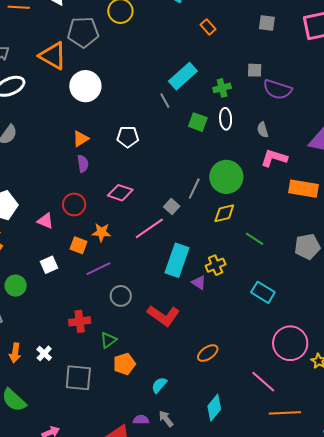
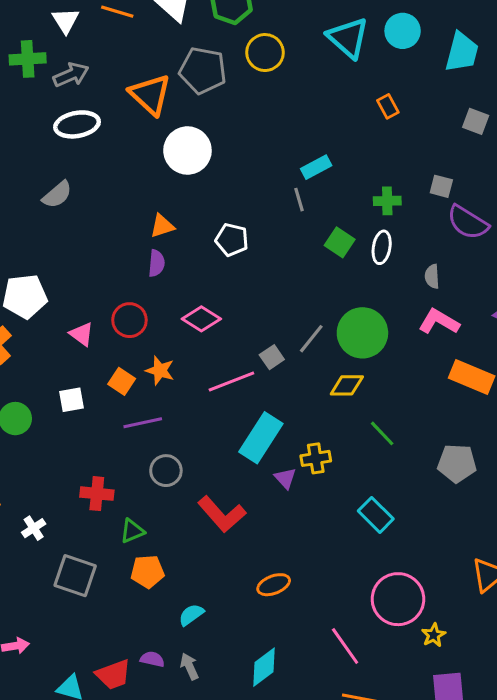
cyan rectangle: (183, 76) -> (316, 167), moved, size x0.7

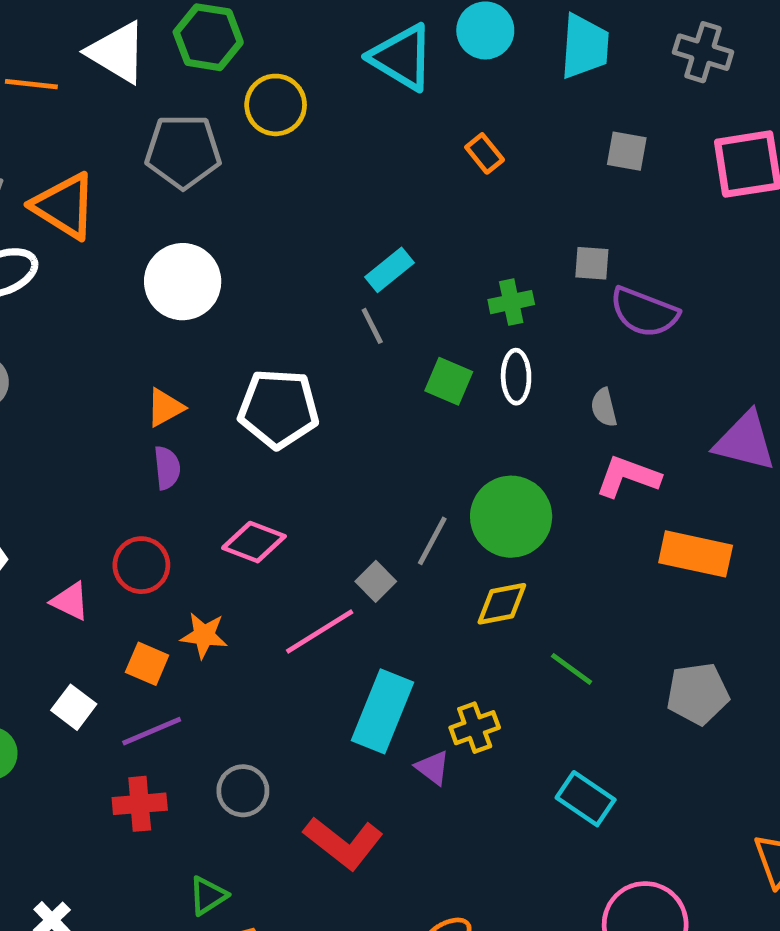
orange triangle: (150, 94) -> (64, 206), moved
white pentagon: (232, 240) -> (278, 409), size x1.5
white square: (72, 400) -> (74, 707), turned -32
purple line: (143, 423) -> (152, 731), moved
red cross: (97, 494) -> (140, 804), moved

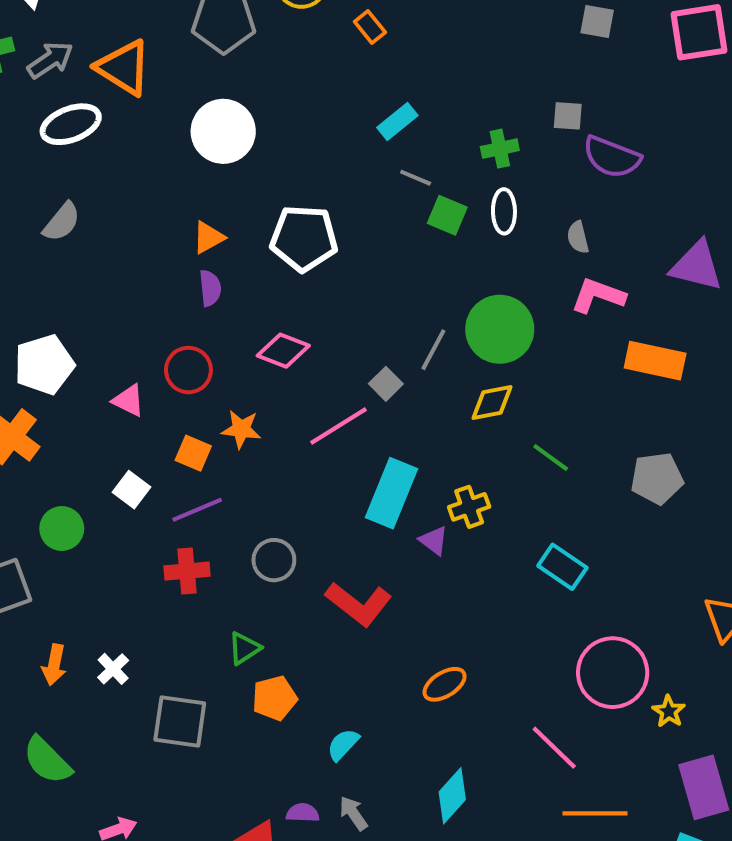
orange rectangle: (485, 153) -> (370, 27), moved
gray line: (372, 326) -> (416, 178), moved, turned -40

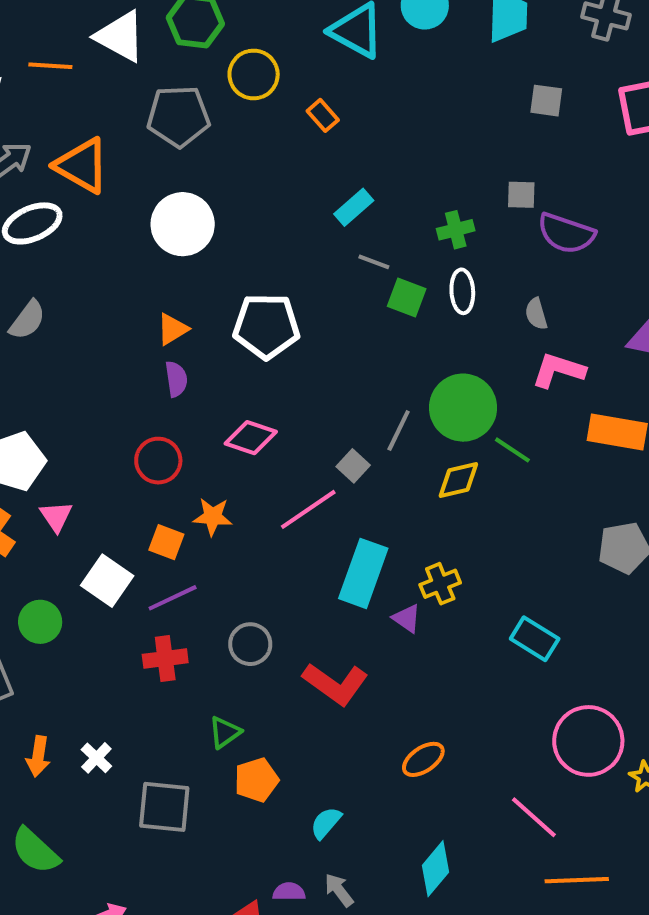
pink triangle: (129, 400) -> (56, 516), moved, turned 32
green line: (551, 457) -> (512, 450), moved
white square: (132, 490) -> (107, 581), size x1.4

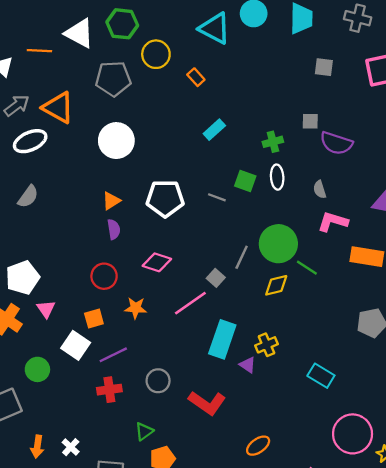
gray line: (374, 262) -> (217, 197), moved
orange square: (166, 542) -> (94, 318), moved, turned -36

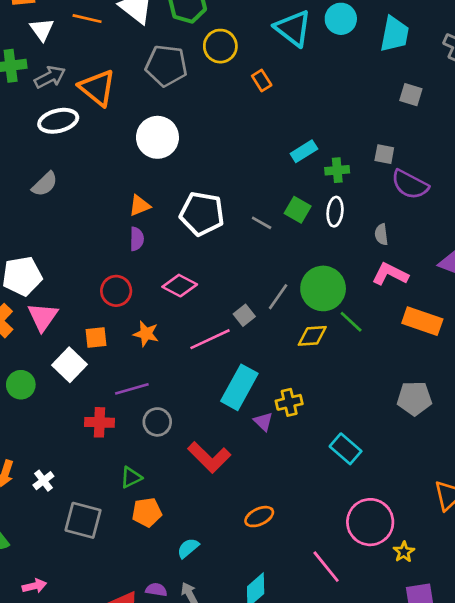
cyan rectangle: (214, 130) -> (304, 151), moved
pink triangle: (46, 309) -> (43, 317), size x1.4
purple line: (113, 355) -> (132, 389), moved

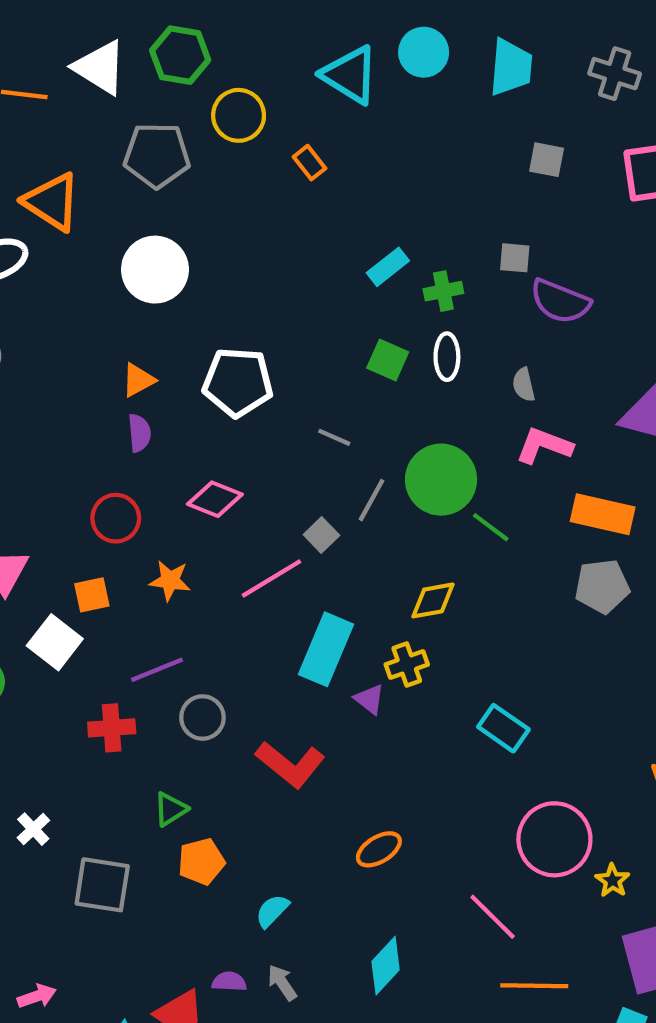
gray line: (262, 223) -> (334, 437), moved
yellow diamond: (312, 336) -> (433, 600), moved
gray pentagon: (414, 398) -> (602, 586), moved

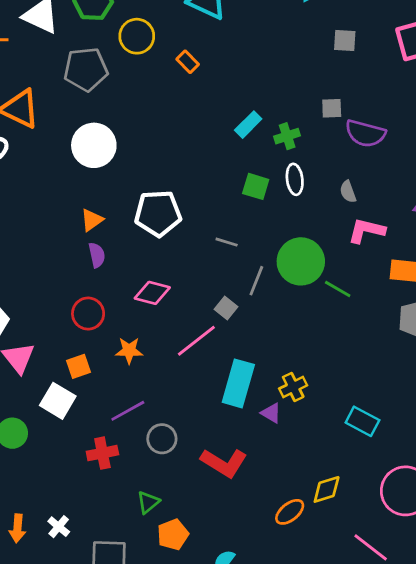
yellow diamond: (433, 600) -> (327, 489), moved

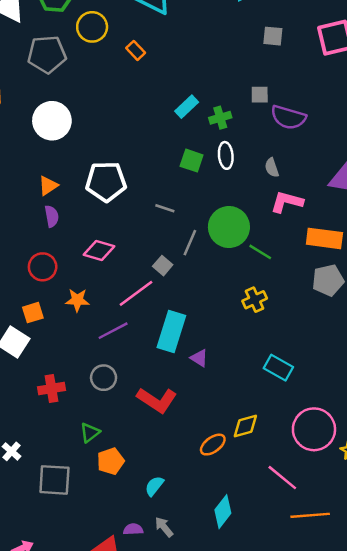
yellow cross: (293, 387) -> (255, 300), moved
purple line: (128, 411) -> (113, 331), moved

